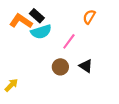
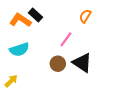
cyan semicircle: (41, 32) -> (19, 50), moved
black triangle: (86, 66) -> (82, 63), size x1.5

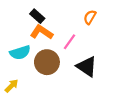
orange L-shape: (20, 20) -> (42, 32), moved
brown circle: (58, 64) -> (47, 62), moved, size x1.5

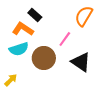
orange semicircle: (90, 17) -> (84, 16), size x1.5
orange L-shape: (42, 32) -> (23, 29), moved

